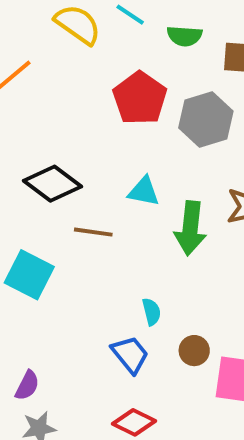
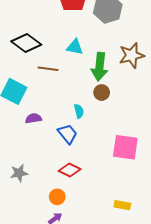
brown circle: (194, 351) -> (102, 93), moved
purple semicircle: (27, 385) -> (33, 118), moved, turned -126

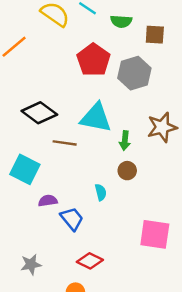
cyan triangle: (75, 47) -> (96, 118), size x1.6
green arrow: (100, 67) -> (125, 141), size x0.6
blue trapezoid: (68, 134) -> (72, 219), moved

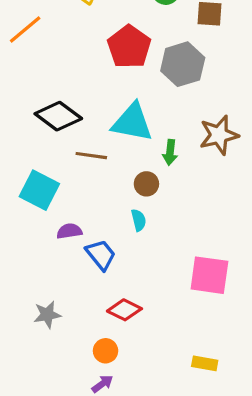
brown circle: (127, 171) -> (146, 184), moved

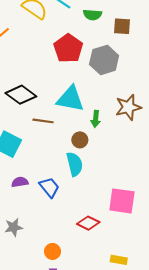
cyan semicircle: (139, 220) -> (75, 164), size x1.6
purple semicircle: (69, 231) -> (20, 182), moved
red diamond: (124, 310) -> (88, 223), moved

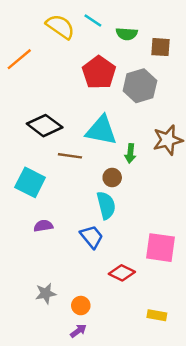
blue trapezoid: (49, 187) -> (92, 237), moved
gray star: (14, 227) -> (46, 293), moved

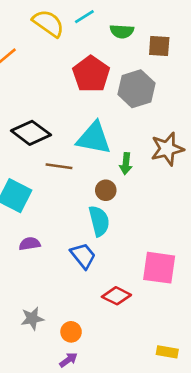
cyan line: (93, 21) -> (84, 17), turned -66
yellow rectangle: (157, 315) -> (167, 352), moved

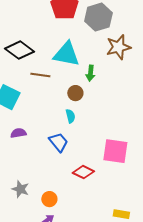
brown star: (167, 149) -> (118, 47), moved
cyan semicircle: (99, 221) -> (70, 116), size x0.6
gray star: (32, 318) -> (20, 189), turned 30

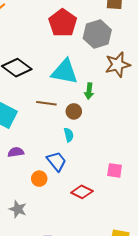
brown line: (40, 75) -> (46, 103), moved
pink square: (115, 151) -> (115, 170), size x0.6
orange circle: (49, 199) -> (39, 179), moved

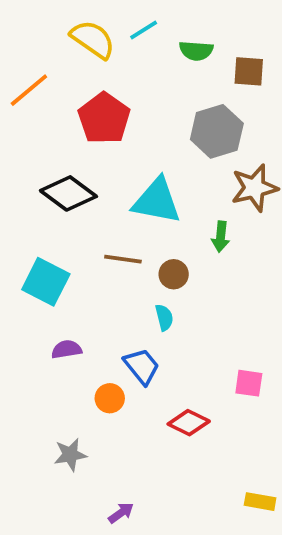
red pentagon: (63, 23) -> (104, 118), moved
green arrow: (89, 91) -> (221, 237), moved
gray star: (18, 209) -> (70, 455), turned -30

